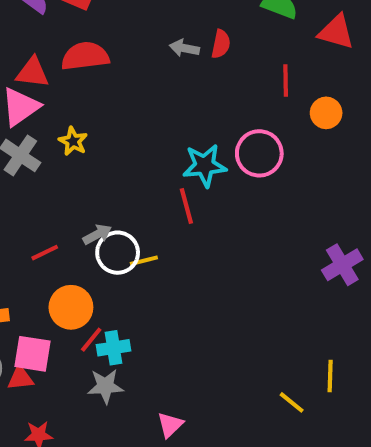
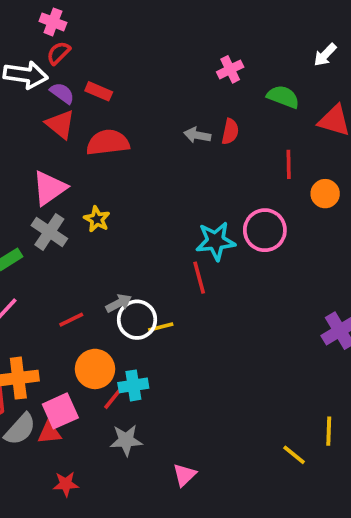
red triangle: (33, 72) -> (60, 124), moved, turned 32
cyan cross: (114, 348) -> (133, 385), moved
pink square: (33, 354) -> (60, 411), turned -33

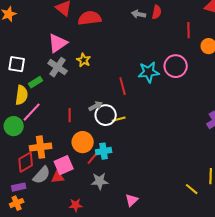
red line: (199, 278) -> (123, 86), moved
red line: (71, 320) -> (70, 115), turned -64
red star: (66, 484) -> (76, 205), moved

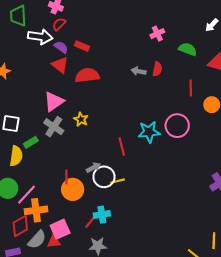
pink line: (32, 112) -> (27, 195), moved
orange circle: (83, 142) -> (73, 189), moved

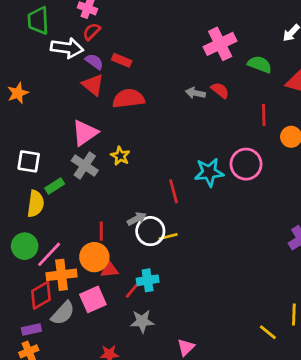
pink cross: (157, 34) -> (220, 44), size x1.6
red semicircle: (157, 69) -> (220, 90), turned -64
orange circle: (73, 189) -> (94, 257), moved
red triangle: (54, 242) -> (109, 269), moved

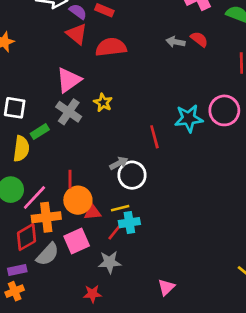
red line: (101, 231) -> (70, 179), moved
yellow line: (168, 237) -> (120, 208), moved
gray star: (142, 321) -> (110, 262), moved

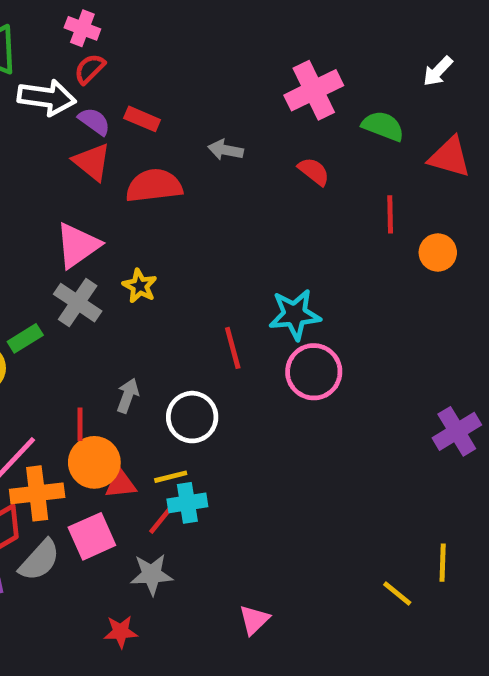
gray arrow: (176, 42) -> (226, 150), moved
pink circle: (224, 110) -> (314, 372), moved
gray arrow: (119, 163) -> (128, 396), moved, turned -42

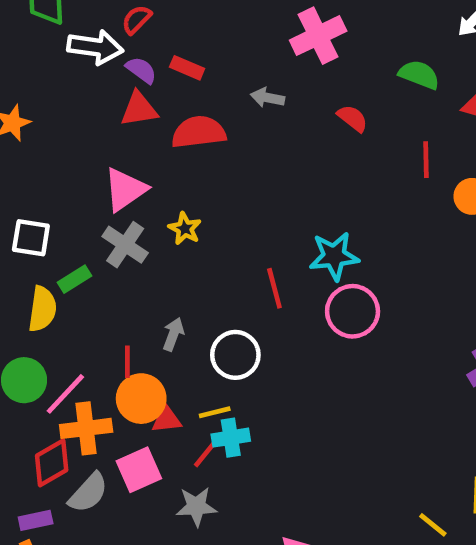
pink cross: (314, 90) -> (318, 36), moved
red triangle: (92, 162) -> (139, 109), turned -48

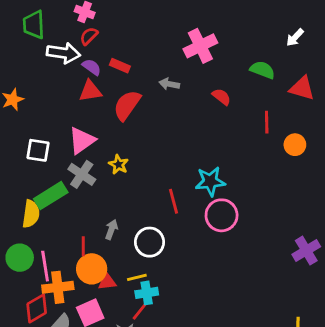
red semicircle: (199, 132) -> (127, 105), turned -48
white square: (31, 238) -> (38, 150), moved
green rectangle: (75, 279) -> (51, 196), size x1.6
pink line: (65, 394) -> (45, 266), turned -52
red line: (205, 454) -> (140, 311), moved

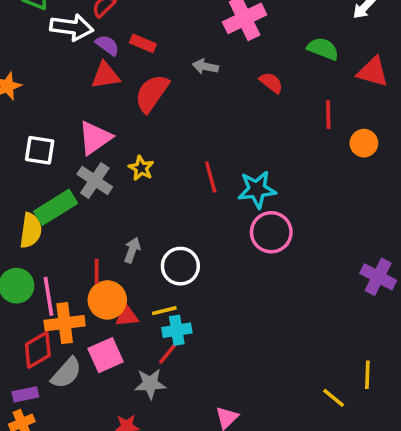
red line: (174, 201) -> (211, 177), moved
purple cross: (306, 251) -> (378, 277), turned -32

